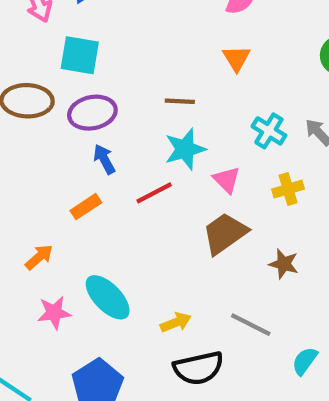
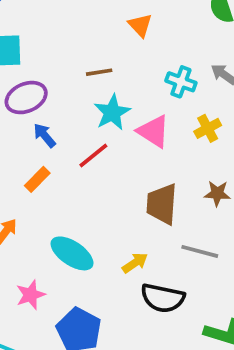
pink triangle: (227, 180) -> (153, 131), size x1.4
brown trapezoid: (225, 233) -> (162, 204), moved, turned -39
pink star: (54, 313) -> (31, 295), moved
black semicircle: (198, 368) -> (163, 298), turned 36

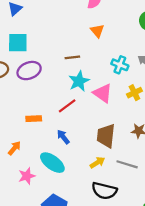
blue arrow: (45, 135) -> (63, 137), moved
orange rectangle: (37, 179) -> (34, 119), turned 40
yellow arrow: (135, 263) -> (97, 163), moved
pink star: (31, 295) -> (27, 176), moved

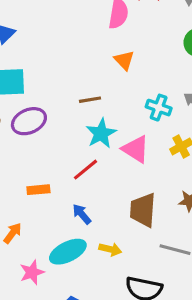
cyan ellipse: (52, 163) -> (68, 252), turned -60
yellow arrow: (97, 163) -> (110, 249), moved, turned 48

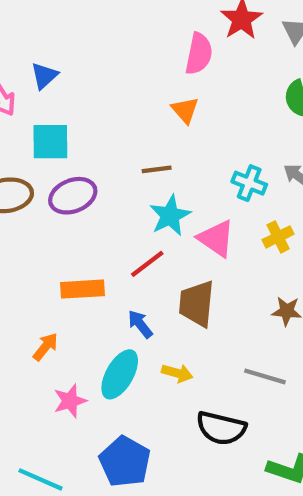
orange triangle: (124, 60) -> (185, 110), moved
orange rectangle: (38, 190) -> (83, 289), size x1.4
brown trapezoid: (143, 210) -> (197, 304), moved
cyan ellipse: (68, 252) -> (120, 374), turned -36

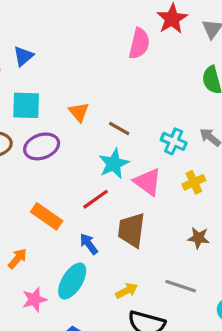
orange triangle: (185, 110) -> (79, 112), moved
brown line: (157, 169) -> (119, 128), moved, turned 35
orange rectangle: (83, 289) -> (47, 216), turned 36
yellow arrow: (177, 373) -> (127, 291), moved, turned -45

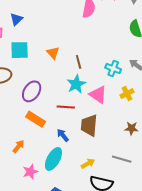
brown line: (119, 128) -> (79, 62), turned 48
purple ellipse: (42, 146) -> (32, 91), moved, turned -35
red line: (96, 199) -> (66, 107), turned 42

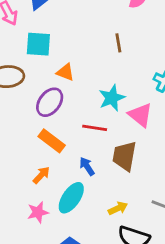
orange triangle: (53, 53) -> (65, 72), moved, turned -32
brown line: (79, 62) -> (118, 43), moved
orange arrow: (18, 146) -> (41, 175), moved

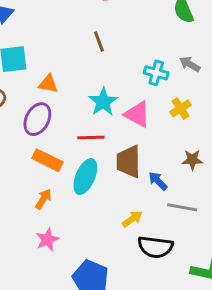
blue arrow: (87, 166) -> (158, 181), moved
cyan ellipse: (71, 198) -> (85, 177), moved

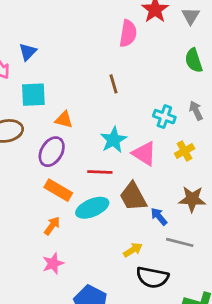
gray arrow: (190, 64) -> (196, 111), turned 30
brown star: (192, 160) -> (192, 199), size x1.4
brown trapezoid: (129, 162) -> (133, 197), turned -32
cyan ellipse: (85, 177) -> (92, 208), turned 40

